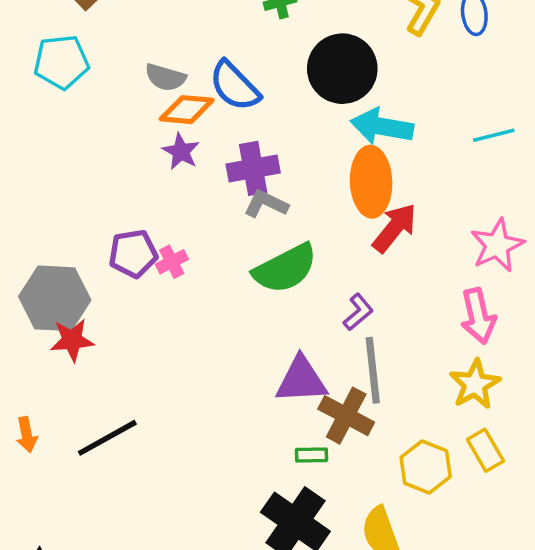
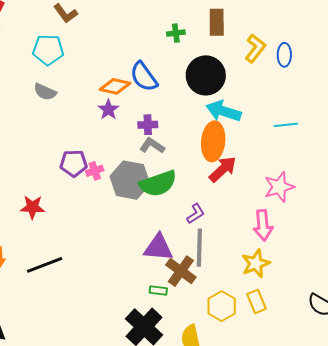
gray semicircle: (165, 77) -> (45, 92), moved
purple cross: (253, 168) -> (148, 125), size x0.7
gray hexagon: (55, 298) -> (130, 180), moved

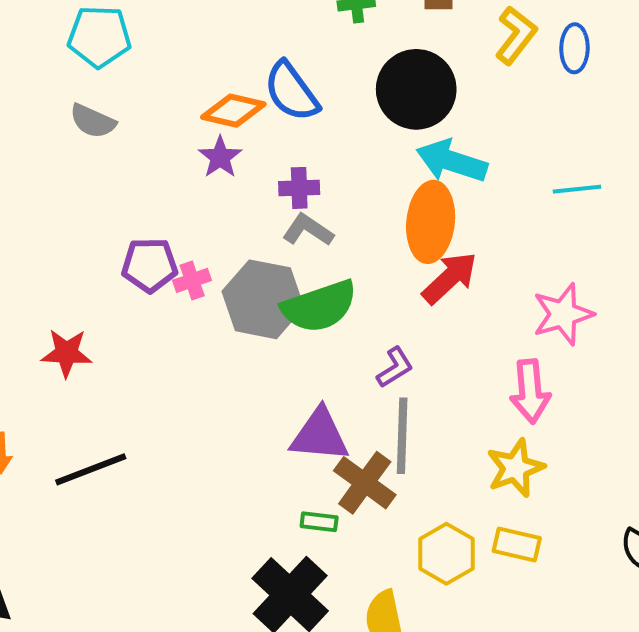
yellow rectangle: (257, 301) -> (517, 544), turned -55

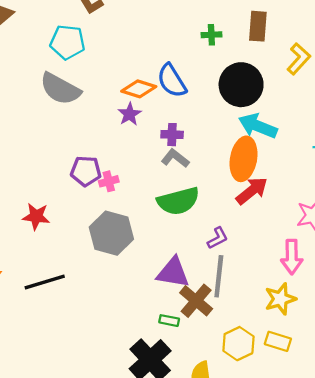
gray semicircle: (93, 121) -> (60, 89), size x1.6
gray hexagon: (263, 299) -> (111, 233), moved

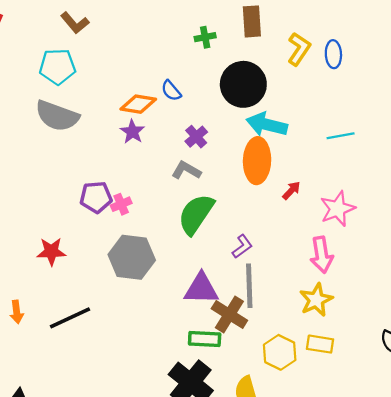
blue semicircle: (172, 81) -> (171, 91), size x0.6
purple cross: (172, 135) -> (196, 137), moved, turned -35
red arrow: (252, 191) -> (291, 191), moved, size x0.6
green semicircle: (178, 201) -> (196, 214), turned 147
green rectangle: (169, 321) -> (205, 339), size x1.5

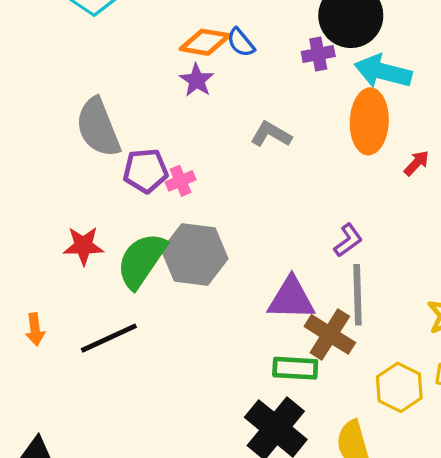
blue semicircle: (171, 91) -> (241, 42), moved
gray semicircle: (57, 116) -> (98, 127), moved, turned 48
purple cross: (196, 137) -> (318, 54), moved, turned 30
green semicircle: (196, 214) -> (142, 260), moved

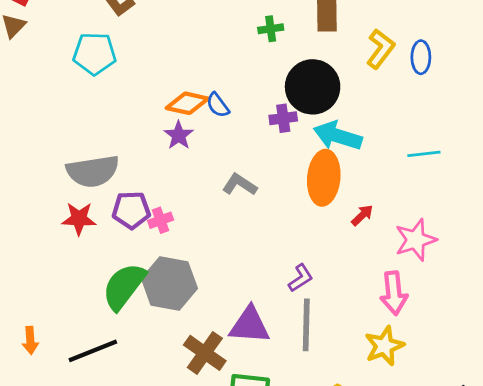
gray semicircle: (98, 127) -> (93, 171), turned -80
red star: (83, 246) -> (79, 219), moved
brown cross: (330, 334) -> (205, 353), moved

